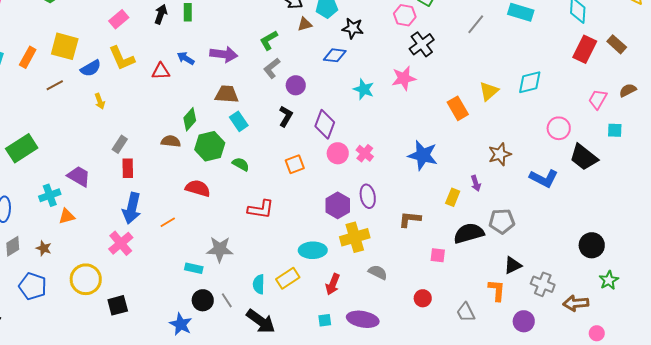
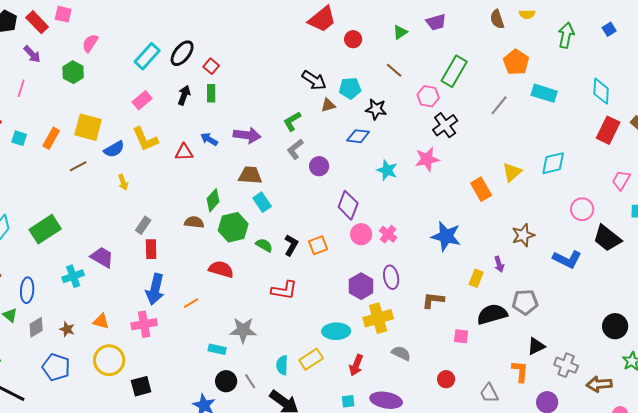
black L-shape: (286, 116) -> (291, 245), moved
orange triangle: (67, 216) -> (101, 321), moved, turned 30
pink cross: (121, 243) -> (144, 324), turned 30

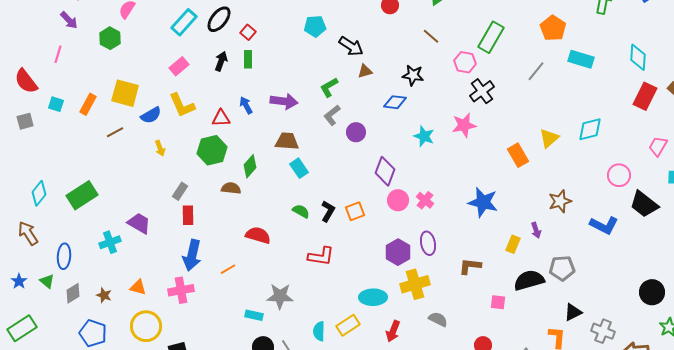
cyan pentagon: (350, 88) -> (315, 26), moved
blue arrow: (209, 139) -> (246, 105), turned 30
green hexagon: (233, 227) -> (212, 150), moved

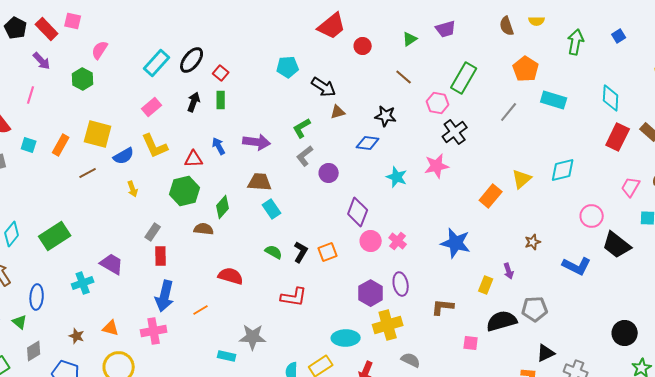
orange rectangle: (518, 155) -> (491, 196), turned 70
brown star: (560, 201) -> (533, 242), size x0.7
gray diamond: (73, 293) -> (34, 351), moved

